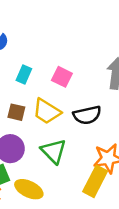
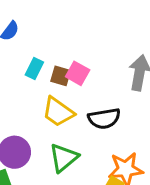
brown square: (16, 112) -> (61, 76), moved
green triangle: (53, 151) -> (64, 158), turned 32

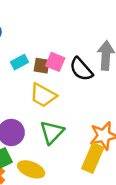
cyan rectangle: (34, 68) -> (19, 62), turned 42
black semicircle: (104, 119) -> (81, 69), moved, turned 65

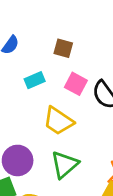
brown square: (42, 66) -> (63, 48), moved

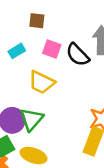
green triangle: (65, 165) -> (31, 119), moved

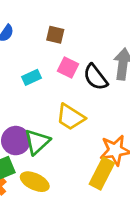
cyan rectangle: (17, 51) -> (31, 77), moved
yellow trapezoid: (42, 82) -> (70, 117), moved

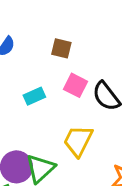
yellow trapezoid: (70, 117) -> (78, 141), turned 84

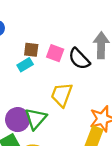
brown square: (61, 48) -> (31, 50), moved

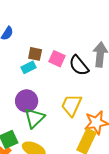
yellow trapezoid: (62, 95) -> (72, 105), moved
purple circle: (18, 120) -> (27, 101), moved

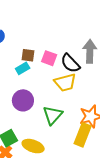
yellow trapezoid: (72, 105) -> (65, 83), moved, turned -125
green triangle: (35, 118) -> (53, 115), moved

